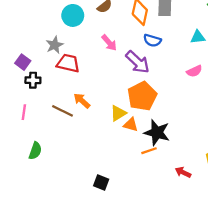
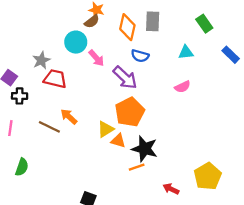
cyan circle: (73, 15) -> (76, 42), moved

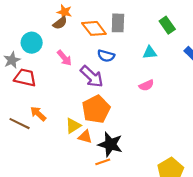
orange diamond: (127, 27) -> (94, 28), turned -50
cyan circle: (76, 42) -> (32, 43), moved

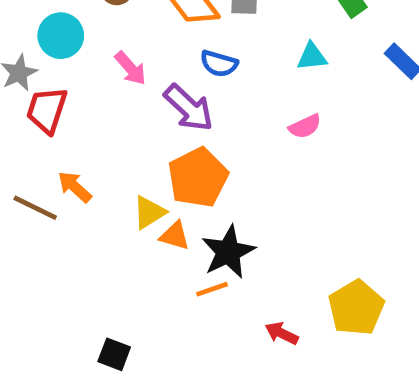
red trapezoid: (25, 78) -> (47, 110), turned -85
black star: (110, 144) -> (228, 252), turned 30

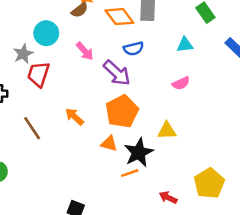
blue semicircle: (219, 64) -> (134, 49), turned -30
orange arrow: (75, 187) -> (74, 117), moved
brown line: (35, 208) -> (32, 128), turned 30
yellow triangle: (149, 212) -> (167, 131), moved, turned 30

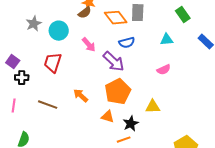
gray star: (23, 54) -> (34, 24), moved
brown line: (32, 128) -> (48, 105), turned -36
black star: (139, 153) -> (131, 124), size x0.7

